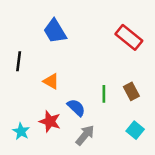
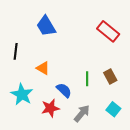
red star: (50, 121) -> (50, 108), moved, turned -30
cyan star: (21, 131) -> (22, 94), moved, size x1.5
gray arrow: (85, 135) -> (82, 113), moved

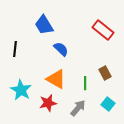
orange triangle: (43, 68) -> (56, 79), moved, size x1.5
green line: (87, 79) -> (85, 83), moved
blue semicircle: (64, 90) -> (61, 49), moved

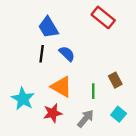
red rectangle: (103, 30) -> (103, 17), moved
black line: (15, 49) -> (42, 54), moved

